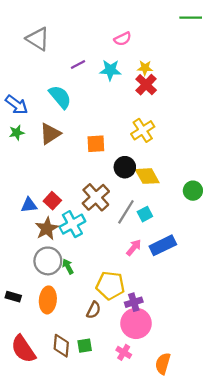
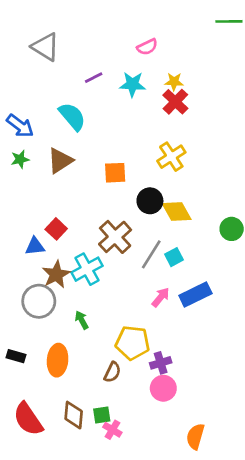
red square: (52, 201) -> (56, 229), moved
gray circle: (48, 261) -> (39, 301), moved
pink circle: (136, 323) -> (163, 388), size x0.7
pink cross: (124, 352) -> (112, 430), moved

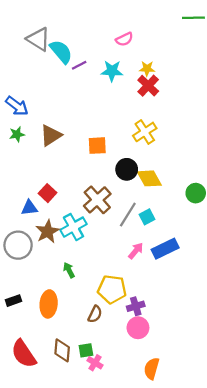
cyan semicircle: (72, 116) -> (61, 52), moved
gray circle: (39, 301) -> (18, 245), moved
black rectangle: (16, 356) -> (14, 301), turned -35
orange semicircle: (195, 436) -> (152, 368), moved

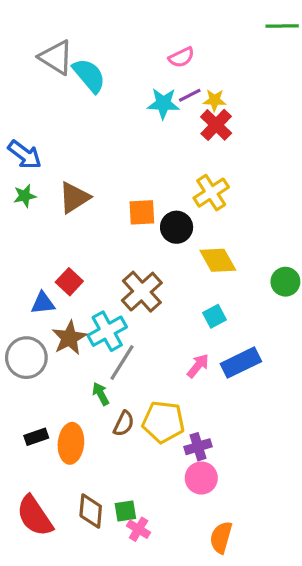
purple line: (79, 65) -> (190, 95), moved
black circle: (127, 169) -> (177, 227), moved
gray line: (128, 215) -> (122, 363), moved
black rectangle: (14, 301) -> (36, 437), moved
brown semicircle: (95, 314) -> (124, 424), moved

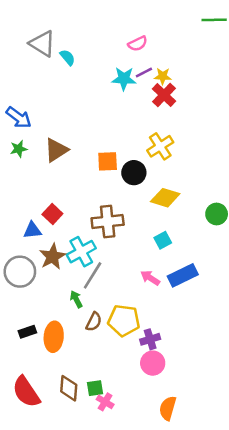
cyan semicircle: (89, 75) -> (67, 57), size x0.6
yellow diamond: (218, 260) -> (165, 198), turned -44
brown cross: (142, 292) -> (108, 222), turned 36
pink arrow: (198, 366) -> (150, 278), turned -96

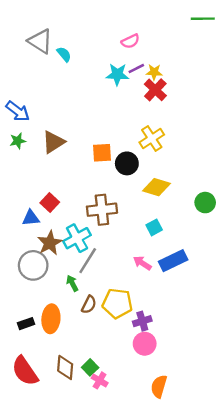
gray circle: (20, 272) -> (33, 265), moved
black rectangle: (27, 332) -> (26, 324), moved
green square: (95, 388) -> (90, 367), turned -35

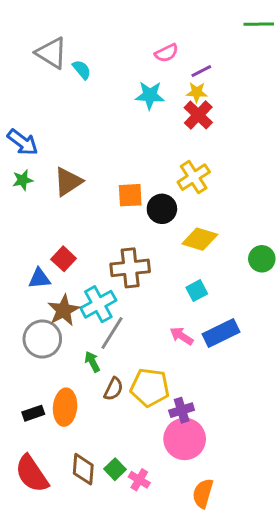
purple line: (136, 69) -> (201, 71), moved
pink circle: (145, 344) -> (185, 439), size x1.4
pink cross: (100, 380) -> (139, 480), moved

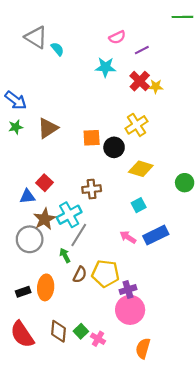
yellow star: (197, 92) -> (156, 86), moved
brown cross: (130, 268) -> (92, 189), size x0.7

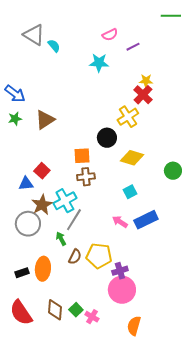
red cross: (140, 81) -> (143, 95), moved
orange square: (92, 138) -> (82, 156), moved

